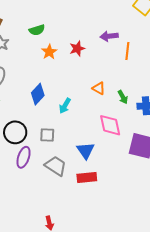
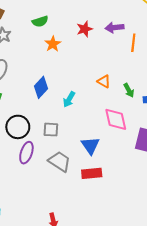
red star: (77, 49) -> (85, 29), moved

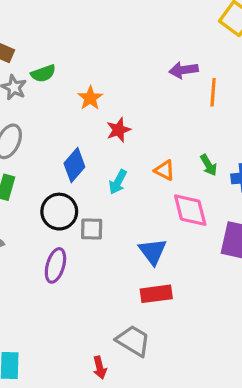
green semicircle: (40, 21) -> (43, 73), moved
red star: (85, 29) -> (119, 130), moved
orange triangle: (104, 81) -> (165, 170), moved
black circle: (18, 127) -> (59, 212), moved
gray trapezoid: (60, 161) -> (133, 341), moved

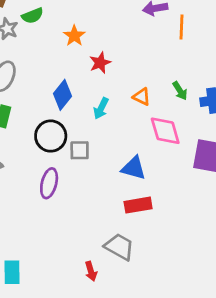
blue triangle: (153, 251) -> (134, 168), turned -36

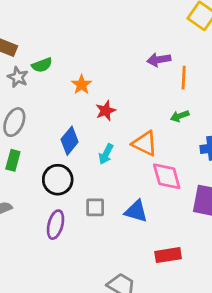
green arrow: (180, 91) -> (180, 116), moved, turned 102
orange triangle: (142, 97) -> (145, 143), size x1.5
gray square: (80, 150) -> (95, 207), moved
red rectangle: (138, 205) -> (168, 255), moved

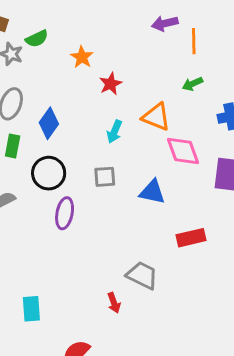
blue diamond: (70, 141) -> (49, 123), moved
black circle: (58, 180) -> (49, 173), moved
gray square: (95, 207) -> (105, 177), moved

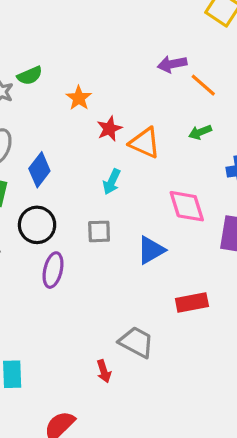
orange line: (194, 41) -> (203, 85), turned -50
orange triangle: (156, 117) -> (145, 143), moved
blue triangle: (152, 192) -> (151, 250), turned -44

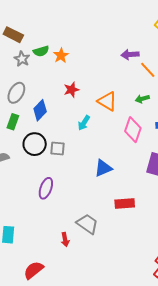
orange star: (79, 98) -> (61, 55), moved
red star: (109, 129) -> (71, 90), moved
pink diamond: (187, 206) -> (133, 130), moved, turned 30
gray square: (99, 231) -> (58, 148), moved
purple ellipse: (53, 270) -> (46, 188), moved

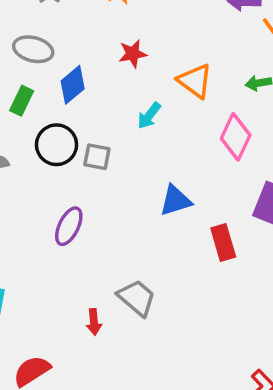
gray ellipse: (16, 93) -> (33, 49), turned 70
red rectangle: (125, 204) -> (223, 243), moved, turned 72

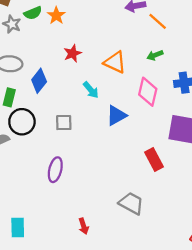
cyan arrow: (149, 116) -> (91, 90), turned -66
black circle: (57, 145) -> (22, 122), moved
blue triangle: (175, 201) -> (116, 115), moved
gray trapezoid: (137, 298) -> (131, 203), moved

